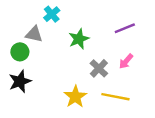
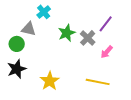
purple line: (125, 28) -> (106, 24), turned -30
gray cross: (99, 68) -> (88, 38), moved
yellow star: (75, 97) -> (50, 81), moved

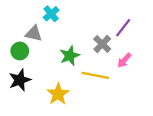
green star: (67, 33) -> (70, 56), moved
yellow line: (98, 82) -> (95, 75), moved

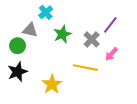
green star: (70, 56) -> (62, 34), moved

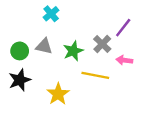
gray triangle: (30, 30) -> (44, 46), moved
green star: (62, 34) -> (73, 51), moved
pink arrow: (111, 54) -> (124, 60), turned 56

